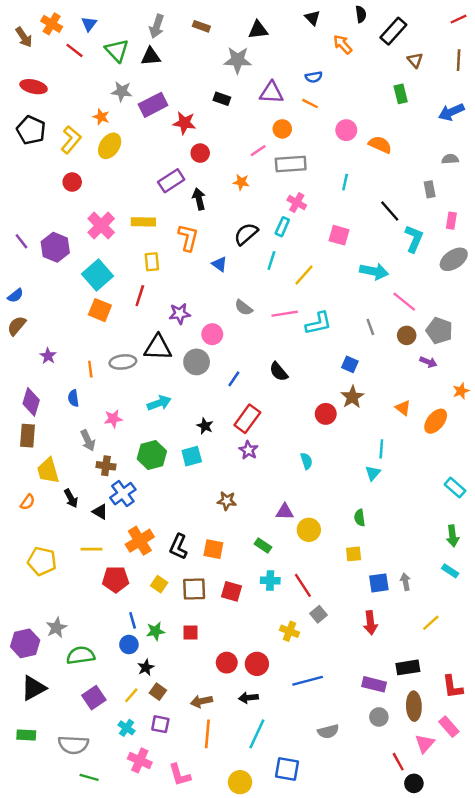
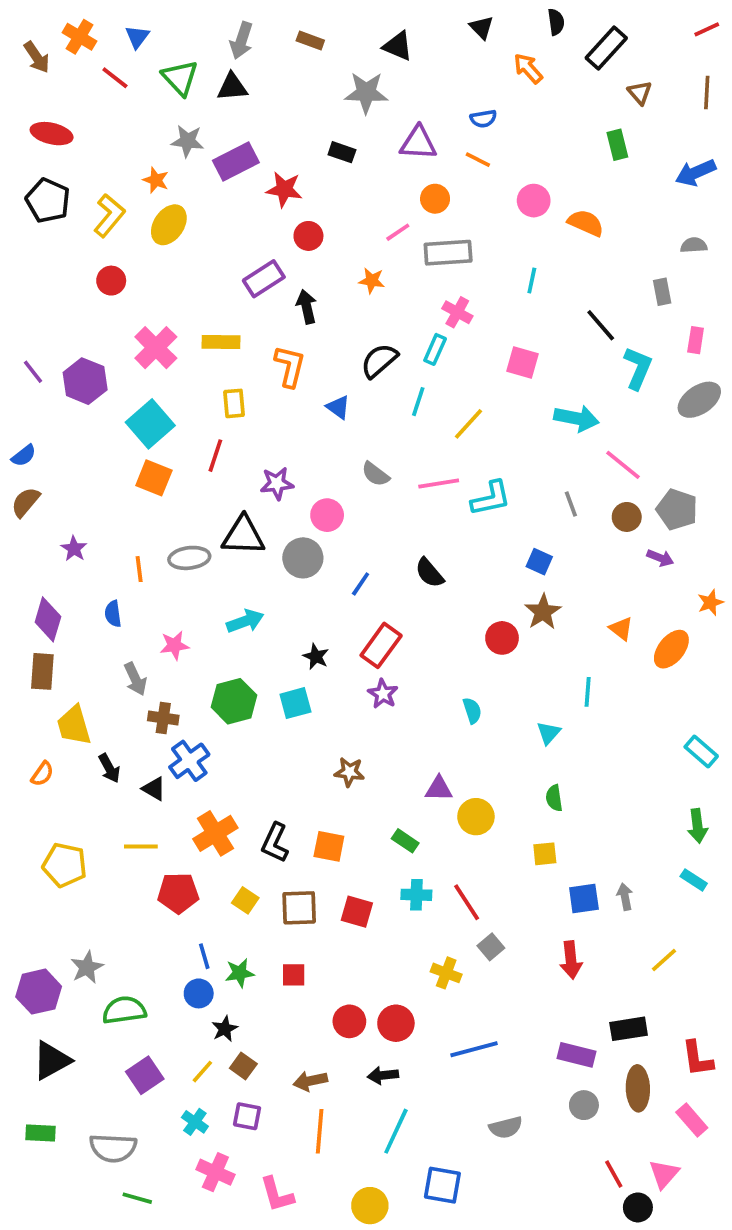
black triangle: (258, 30) -> (398, 46), turned 30
cyan triangle: (373, 473) -> (549, 733), moved
pink triangle: (425, 744) -> (664, 1174), moved

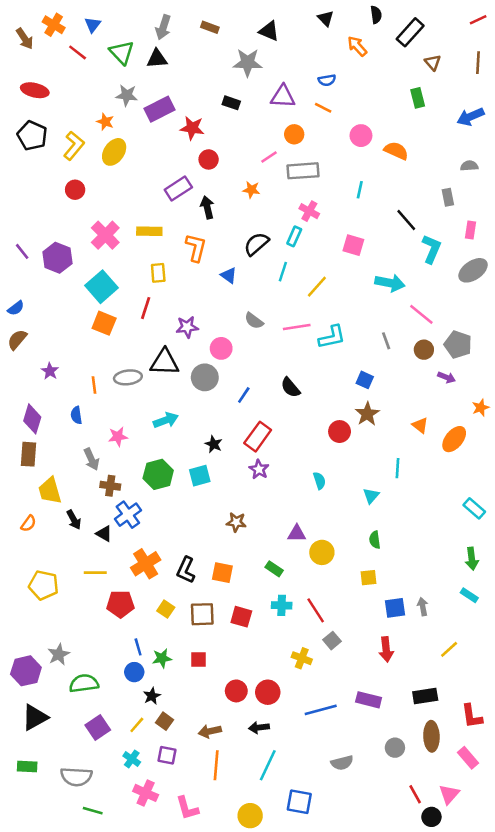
purple rectangle: (576, 1055) -> (369, 700), moved

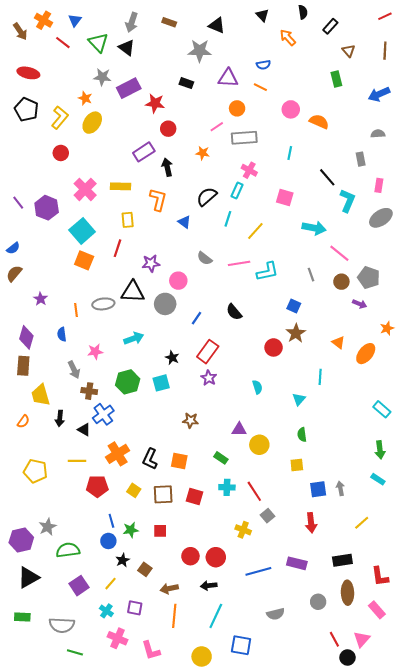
black rectangle: (410, 32) -> (330, 26), size x0.7
black triangle: (157, 59) -> (127, 48), turned 42
black arrow: (74, 520) -> (60, 418), turned 35
brown square: (164, 721) -> (145, 569), moved

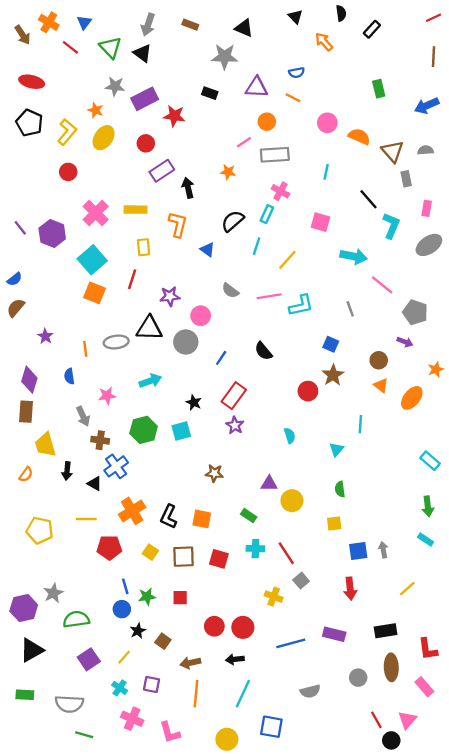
brown triangle: (349, 51) -> (392, 151), moved, size x1.5
red circle: (168, 129) -> (146, 143), moved
brown circle: (341, 282) -> (379, 360), moved

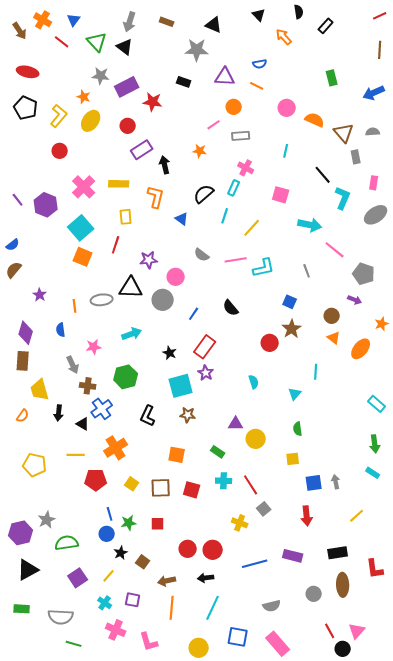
gray rectangle: (275, 155) -> (241, 136), size x0.7
cyan square: (181, 431) -> (181, 386), moved, size x1.4
black L-shape: (169, 517) -> (148, 416), moved
pink rectangle: (424, 687) -> (278, 644), moved, size x1.4

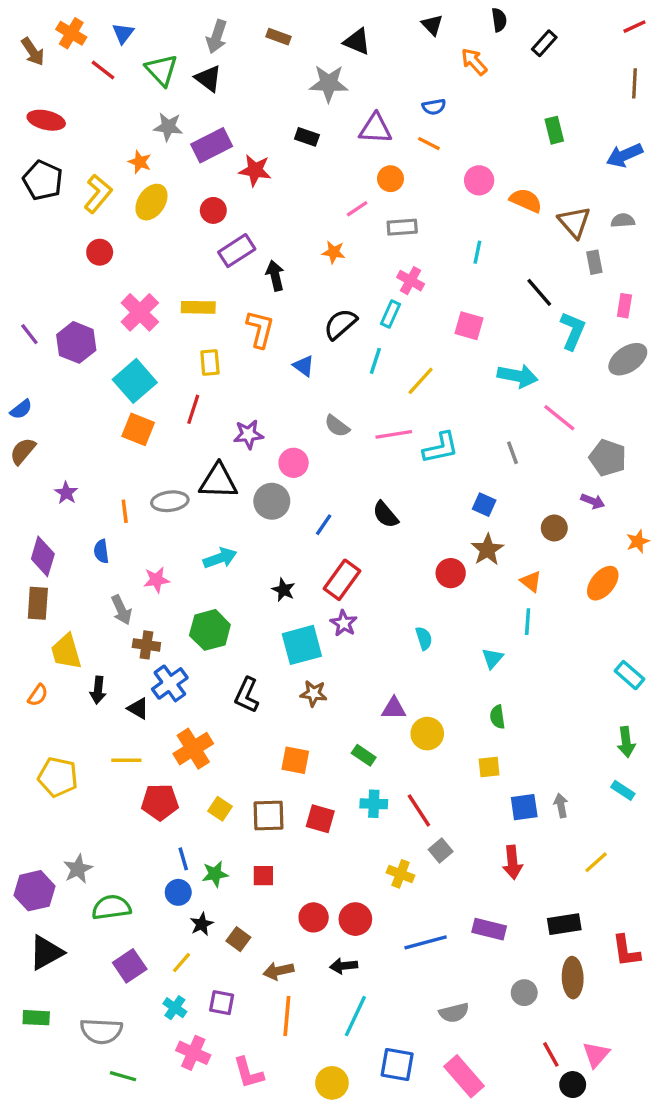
orange triangle: (334, 338) -> (531, 581), moved

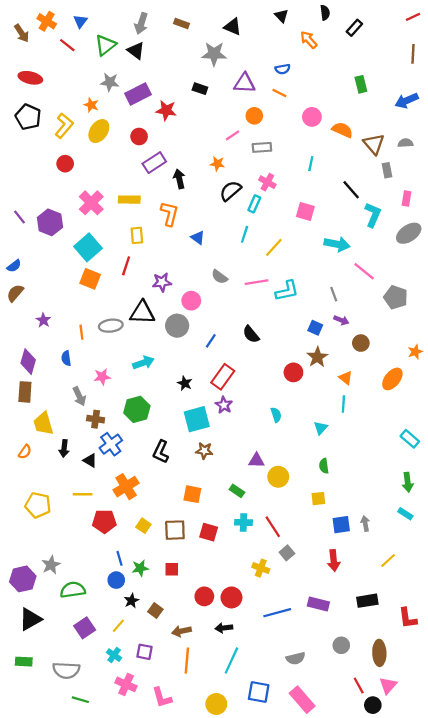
green triangle: (161, 70) -> (105, 45), turned 35
black semicircle: (340, 324) -> (230, 191), moved
purple arrow: (593, 501) -> (341, 320), moved
brown ellipse: (573, 978) -> (379, 653), moved

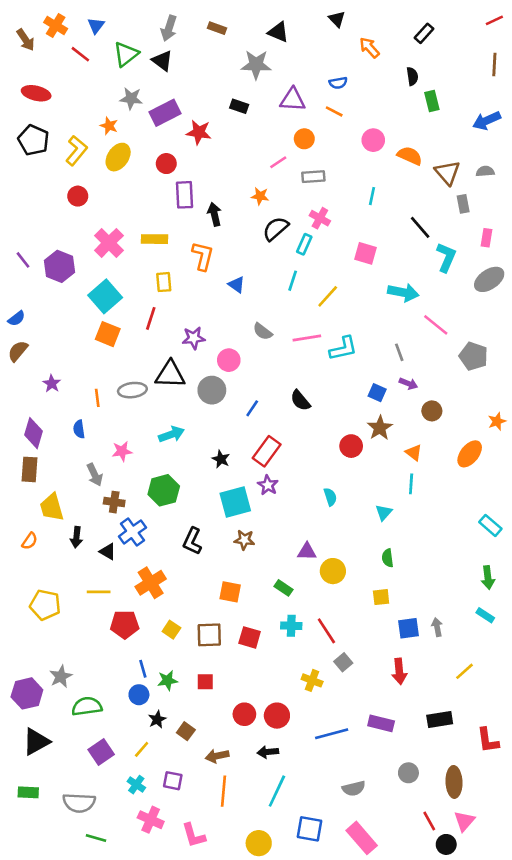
black semicircle: (325, 13) -> (412, 76), moved
purple rectangle: (154, 163) -> (184, 195), turned -60

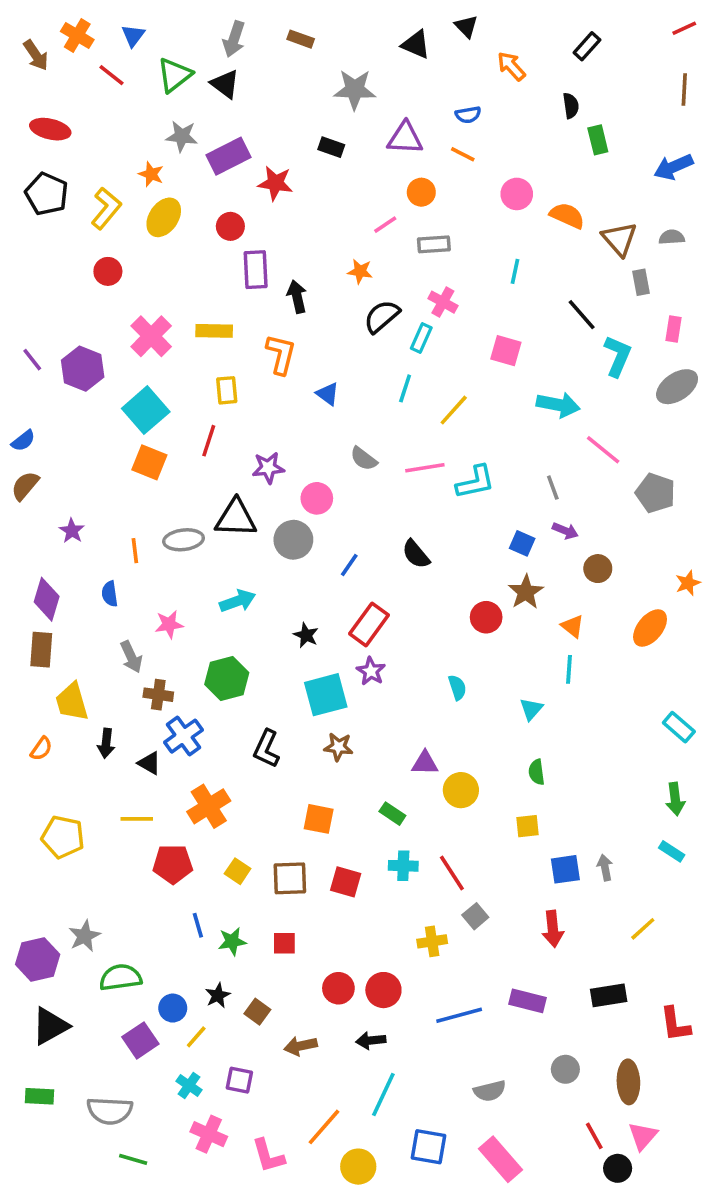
black triangle: (278, 32) -> (416, 44), moved
yellow cross: (312, 680) -> (432, 941), turned -30
blue circle: (139, 695) -> (173, 1008), moved
orange line: (224, 791) -> (324, 1127), moved, turned 36

